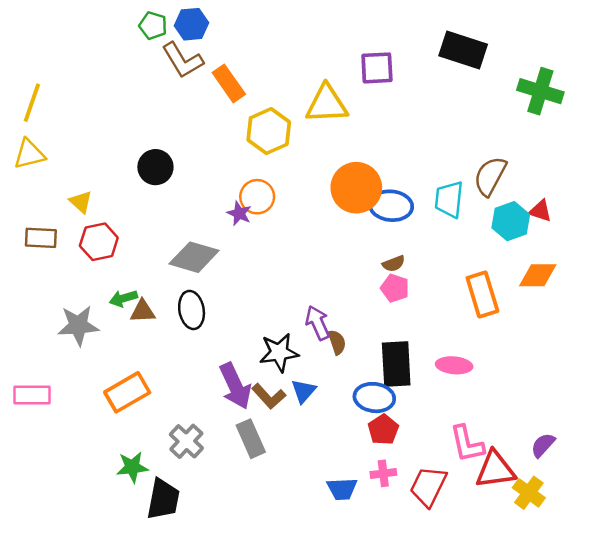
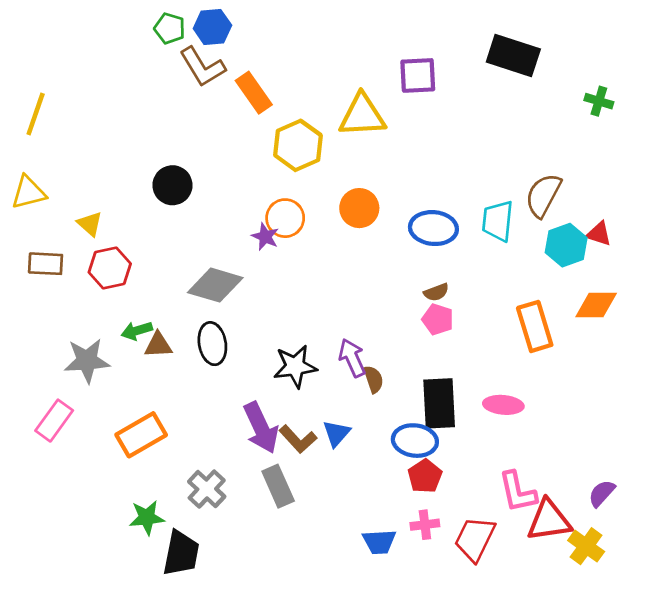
green cross: (540, 91) -> (599, 101), size x0.6
yellow triangle: (29, 154) -> (28, 192), moved
orange circle: (356, 188) -> (359, 208), moved, size x0.7
black star: (279, 352) -> (295, 366), moved
pink rectangle: (32, 395) -> (54, 421), moved, turned -54

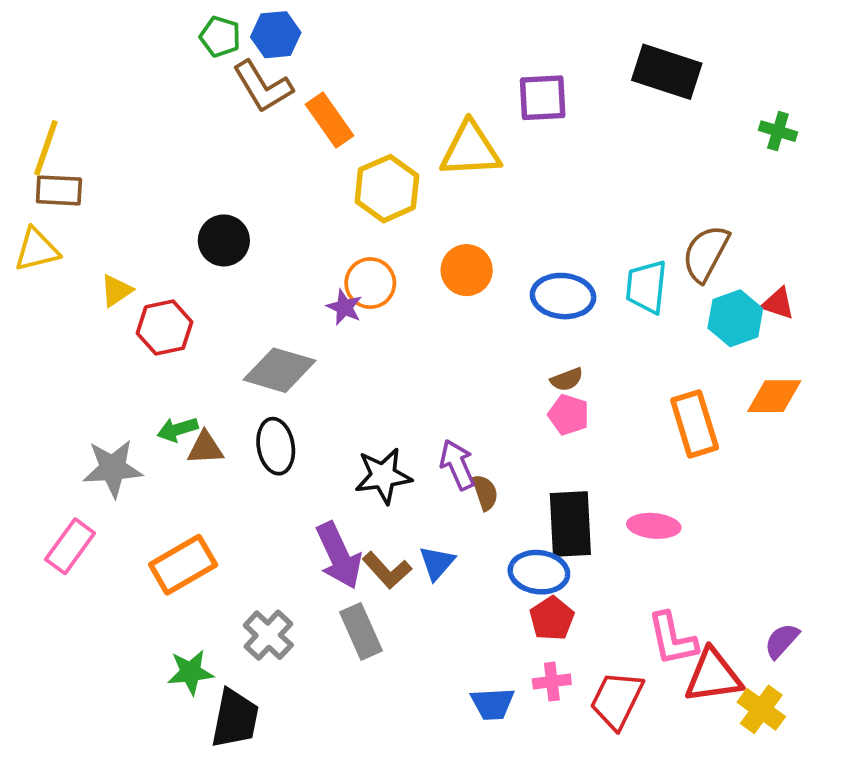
yellow triangle: (90, 224) -> (116, 290), turned 44
brown rectangle: (46, 264) -> (59, 190), moved
red hexagon: (110, 268) -> (165, 328), moved

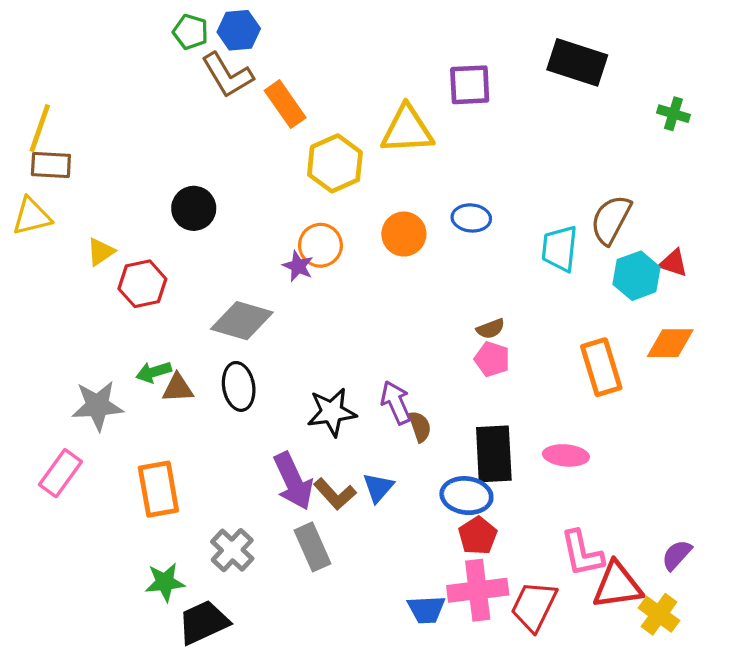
blue ellipse: (563, 296) -> (471, 218), moved, size x0.7
orange rectangle: (183, 565) -> (158, 489), turned -70
pink cross: (552, 682) -> (478, 590), size x1.8
black trapezoid: (235, 719) -> (203, 622), turned -126

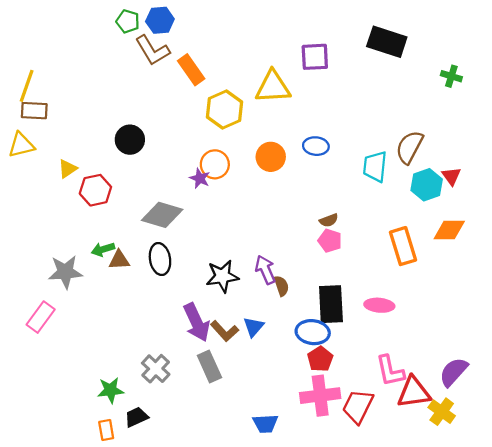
red triangle: (673, 263) -> (451, 176), turned 36
orange rectangle: (158, 489) -> (106, 430), moved, size x0.6
purple semicircle: (677, 555) -> (454, 372), size x1.4
blue trapezoid: (426, 609) -> (265, 424), moved
black trapezoid: (203, 622) -> (136, 417), size x0.7

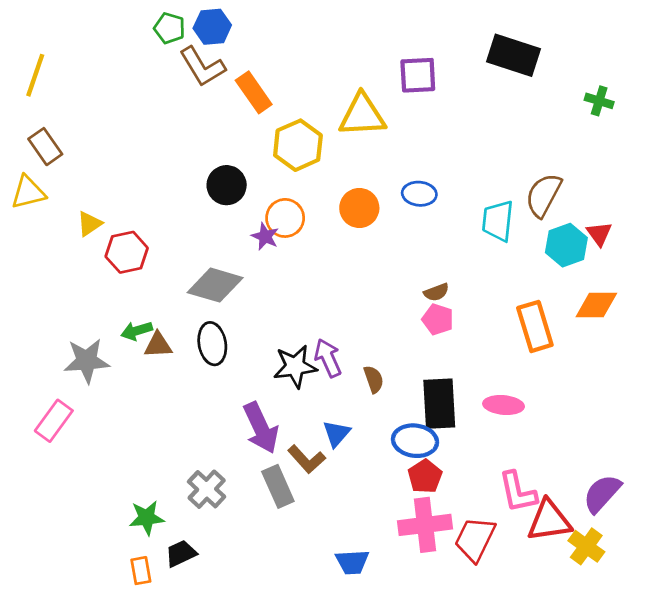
yellow line: (27, 86) -> (35, 75), moved
brown rectangle: (34, 111) -> (45, 147), turned 52
black circle: (130, 140) -> (227, 185), moved
purple arrow: (265, 270) -> (328, 358), moved
brown L-shape: (224, 331) -> (307, 459), moved

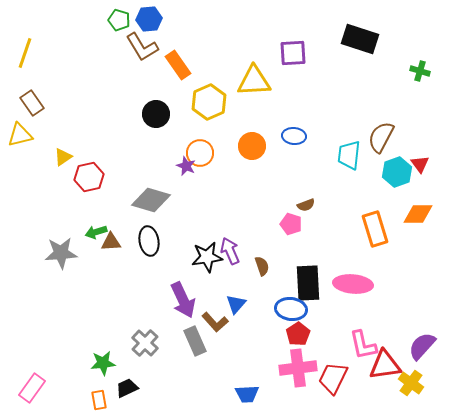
black circle: (227, 185) -> (156, 114), moved
pink pentagon: (438, 319) -> (291, 224), moved
pink ellipse: (504, 405) -> (353, 284), size x1.4
pink rectangle: (54, 421) -> (32, 388), moved

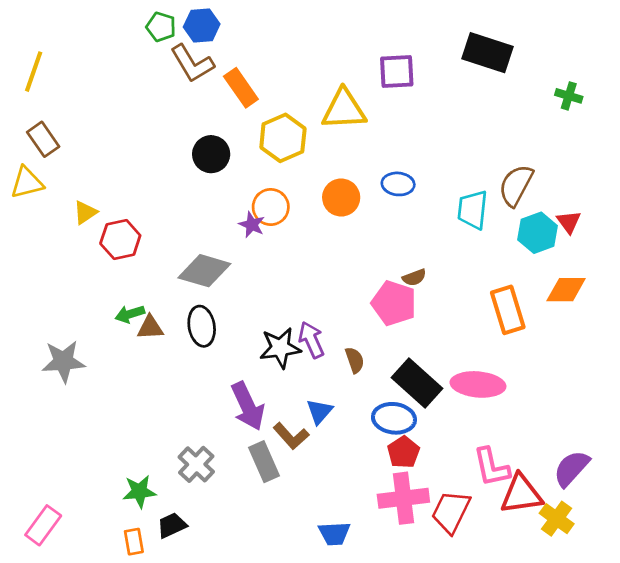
pink pentagon: (291, 224) -> (394, 303), size x1.5
gray star: (61, 253) -> (63, 361), moved
black rectangle: (308, 283) -> (417, 383), turned -45

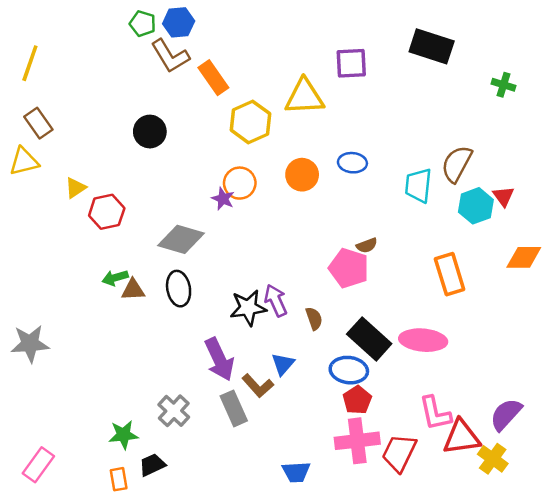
black circle: (211, 154) -> (150, 132), moved
orange diamond: (566, 290) -> (524, 257), moved
gray star: (63, 361) -> (30, 344), moved

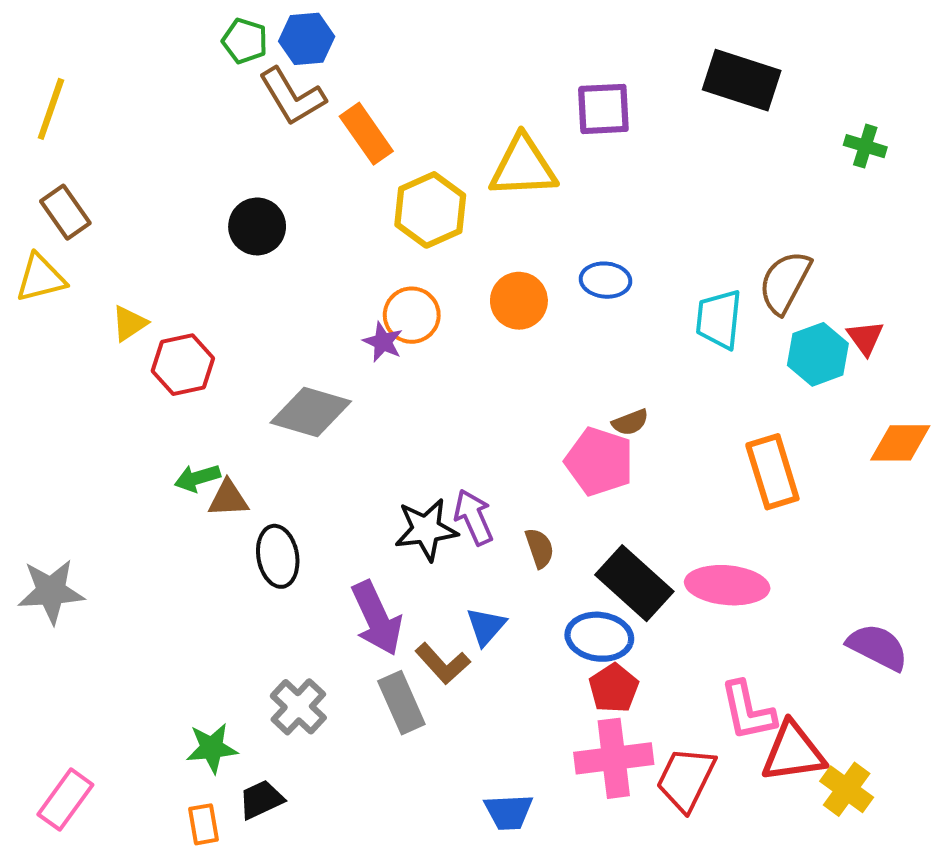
black ellipse: (179, 289) -> (278, 556), moved
purple semicircle: (506, 414) -> (878, 647), moved, turned 75

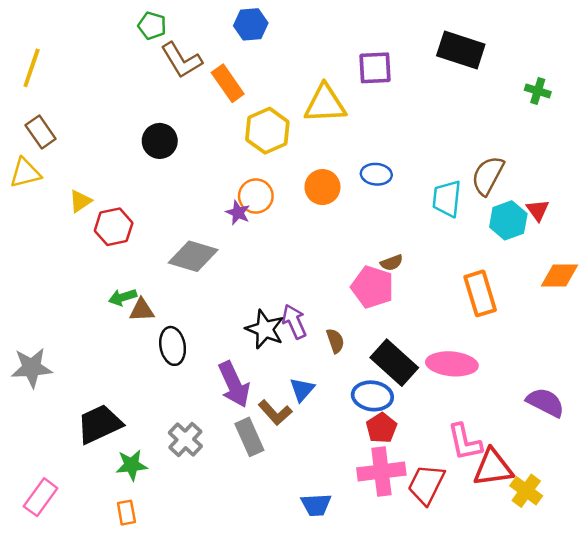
blue hexagon: (307, 39) -> (251, 24), moved
black star: (426, 530) -> (265, 329), turned 30
black trapezoid: (261, 800) -> (100, 424), moved, size x1.6

